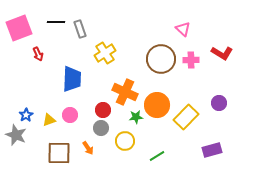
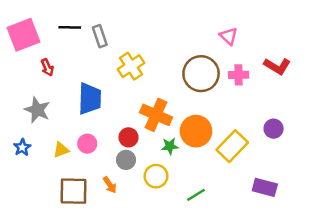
blue star: (26, 115) -> (22, 147), moved
gray star: (16, 135) -> (37, 110), moved
purple rectangle: (212, 150) -> (265, 187), turned 30

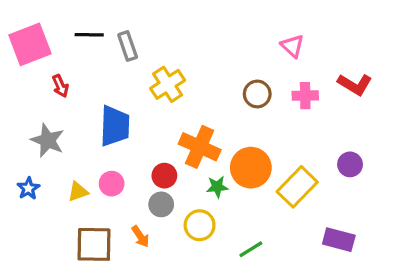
brown circle: (201, 74) -> (257, 94), size x0.6

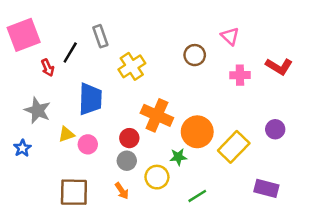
black line: (89, 35) -> (70, 53), moved, turned -60
brown circle: (257, 94) -> (195, 55), moved
green star: (217, 187) -> (178, 157), moved
yellow triangle: (78, 192) -> (66, 134), moved
orange arrow: (140, 236) -> (122, 191), moved

